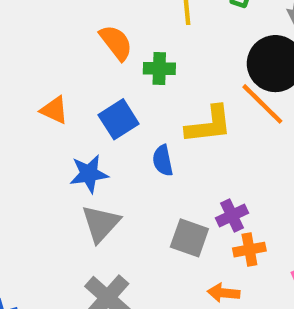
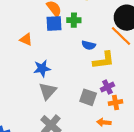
blue square: (119, 119) -> (54, 24), moved, turned 30
yellow L-shape: (209, 125) -> (104, 60), moved
blue semicircle: (163, 160) -> (89, 45), moved, turned -64

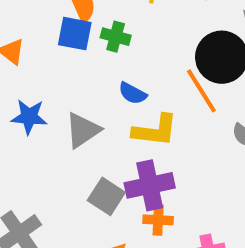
purple cross: (107, 87) -> (150, 185), size x1.6
gray triangle: (48, 91) -> (83, 130), moved

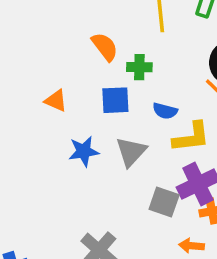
blue square: (75, 34) -> (115, 100), moved

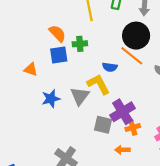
blue square: (115, 100) -> (59, 55), moved
blue semicircle: (165, 111) -> (110, 67), moved
yellow L-shape: (191, 137) -> (98, 84), moved, turned -105

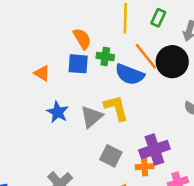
orange line: (132, 56) -> (146, 56), moved
blue semicircle: (110, 67) -> (130, 74), moved, size x1.6
blue star: (51, 99) -> (58, 112), turned 30
purple cross: (123, 112) -> (154, 150), moved

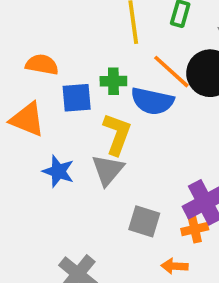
orange semicircle: (82, 39) -> (42, 65), moved, turned -40
orange triangle: (42, 73) -> (27, 119), size x1.5
yellow L-shape: (116, 108) -> (117, 134), moved, turned 44

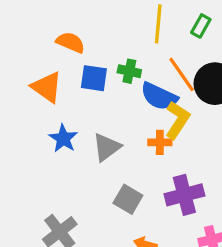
yellow L-shape: (117, 134) -> (177, 120), moved
orange cross: (195, 229) -> (160, 142), moved

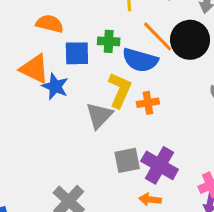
yellow L-shape: (177, 120) -> (120, 90), moved
blue star: (63, 138) -> (55, 86), moved
purple cross: (184, 195) -> (160, 165), moved, turned -36
gray square: (128, 199) -> (127, 160), turned -32

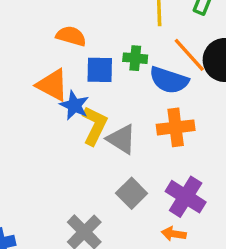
yellow L-shape: (120, 90) -> (95, 126), moved
orange cross: (148, 103) -> (176, 127), size x1.5
gray triangle: (99, 115) -> (122, 139), turned -44
gray square: (127, 160) -> (132, 193), moved, turned -36

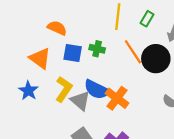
blue semicircle: (169, 80) -> (97, 90), moved
blue star: (74, 105) -> (28, 91), moved
orange cross: (176, 127) -> (117, 98), turned 35

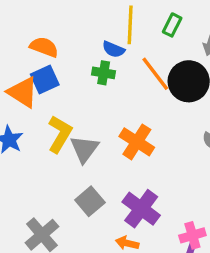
blue square: (73, 53) -> (45, 79), moved, turned -30
blue semicircle: (97, 90) -> (114, 49), moved, size x0.6
gray triangle: (80, 101) -> (84, 149), turned 30

